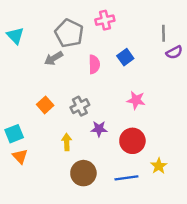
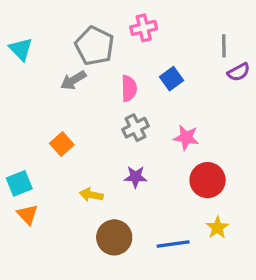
gray cross: (80, 106) -> (135, 128), moved
red circle: (132, 141) -> (208, 180), moved
yellow arrow: (67, 142) -> (91, 195), turned -77

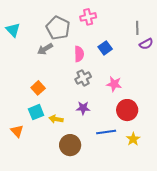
cyan square: (19, 183) -> (36, 112), moved
blue line: (173, 244) -> (106, 132), moved

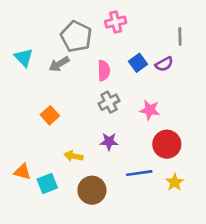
cyan triangle: (13, 30) -> (24, 57), moved
purple semicircle: (146, 44) -> (164, 64), moved
cyan square: (36, 112) -> (47, 184), moved
orange triangle: (17, 131) -> (22, 172), turned -32

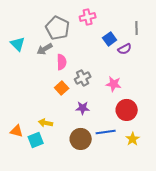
blue square: (138, 63) -> (110, 39), moved
pink semicircle: (104, 71) -> (62, 62), moved
orange square: (50, 115) -> (62, 88), moved
yellow arrow: (74, 156) -> (46, 123), moved
brown circle: (92, 190) -> (81, 139), moved

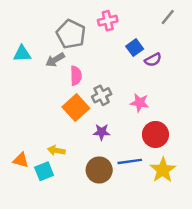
gray line: (137, 28) -> (168, 17), moved, turned 40
cyan triangle: (18, 44) -> (22, 54), turned -49
orange square: (62, 88) -> (76, 108), size x1.5
yellow star: (133, 139) -> (163, 170), size x1.5

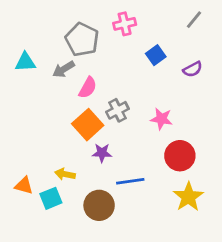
purple semicircle: (153, 60) -> (193, 69), moved
pink semicircle: (76, 76) -> (88, 88), turned 30
purple star: (102, 132) -> (102, 153), moved
blue line: (130, 161) -> (130, 181), moved
brown circle: (99, 170) -> (99, 205), moved

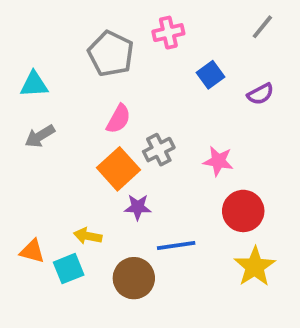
gray arrow: (64, 69) -> (40, 136), moved

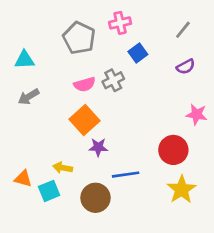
gray line: (262, 27) -> (183, 30), moved
blue square: (211, 75) -> (138, 53), moved
pink semicircle: (118, 119) -> (85, 84), turned 45
gray cross: (159, 150) -> (113, 80), moved
pink star: (218, 161) -> (197, 114), moved

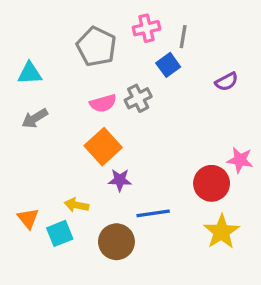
gray line: (183, 30) -> (183, 37), moved, turned -30
pink star: (197, 114) -> (240, 160), moved
orange triangle: (23, 179) -> (28, 218), turned 36

